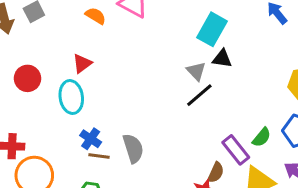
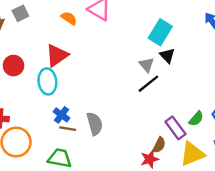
black triangle: (222, 59) -> (167, 56), turned 35
red triangle: (82, 63) -> (57, 55), size x1.5

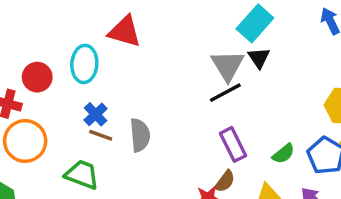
red triangle: (57, 55) -> (125, 31), moved, turned 40
gray triangle: (147, 65) -> (228, 65), size x1.5
red circle: (14, 66) -> (37, 77), moved
purple rectangle: (175, 128) -> (233, 144), moved

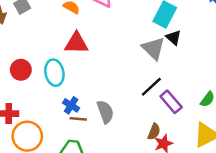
red circle: (37, 77) -> (21, 70), moved
black line: (225, 93) -> (151, 87), moved
brown semicircle: (225, 181) -> (154, 132), moved

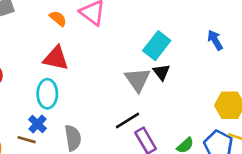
cyan ellipse: (54, 73) -> (47, 94), moved
brown line: (78, 119) -> (27, 140), moved

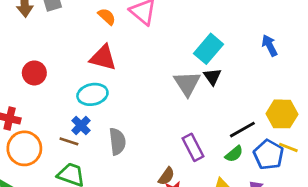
cyan ellipse: (47, 94) -> (92, 94), turned 76
black line: (127, 120) -> (242, 130), moved

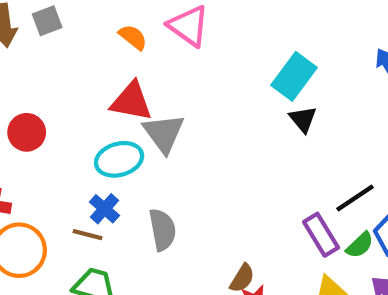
gray triangle: (187, 83) -> (164, 133), moved
purple rectangle: (193, 147) -> (321, 235), moved
green semicircle: (234, 154) -> (360, 245), moved

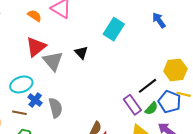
red triangle: (131, 101) -> (36, 47), turned -45
black triangle: (303, 119) -> (81, 53), moved
cyan ellipse: (119, 159) -> (21, 84), moved
blue cross: (104, 209) -> (35, 100), moved

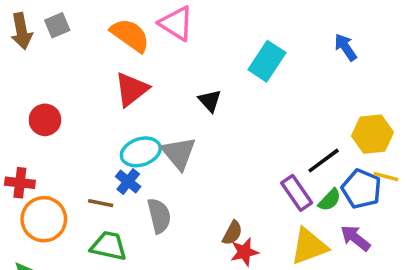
orange semicircle: (35, 16) -> (130, 35), size x1.6
gray triangle: (53, 61) -> (179, 153), moved
cyan ellipse: (21, 84) -> (141, 152), moved
gray semicircle: (56, 108) -> (159, 216), moved

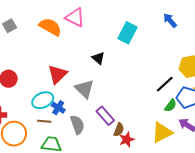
red triangle: (132, 89) -> (58, 74), moved
cyan ellipse: (141, 152) -> (43, 100), moved
purple rectangle: (297, 193) -> (105, 116), moved

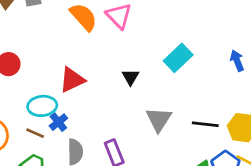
black line: (165, 84) -> (205, 124), moved, turned 30
gray triangle: (84, 89) -> (159, 119), moved

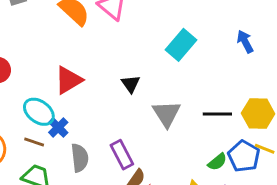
black triangle: (131, 77) -> (131, 84), moved
cyan ellipse: (42, 106) -> (39, 112), turned 48

